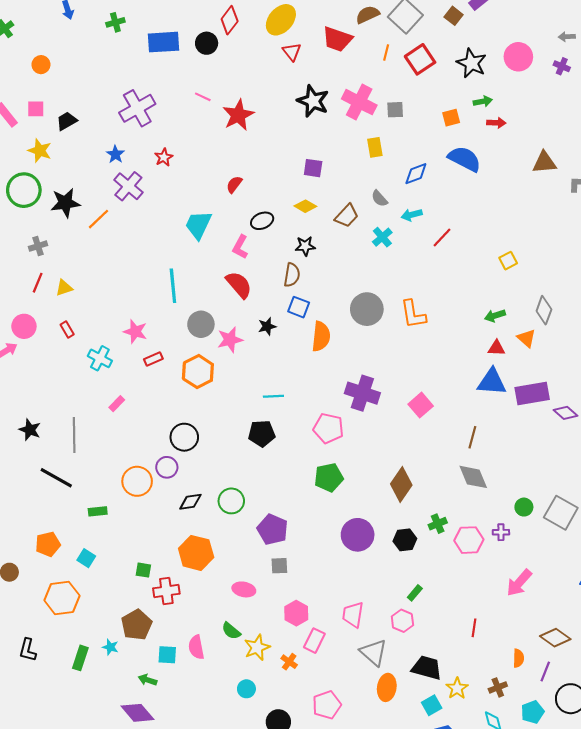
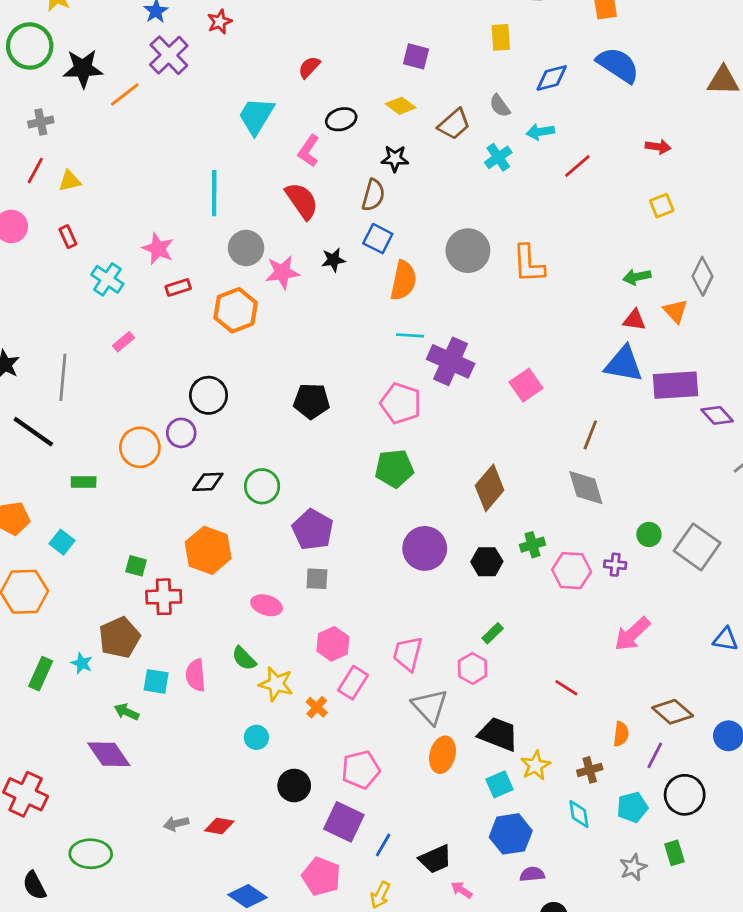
red arrow: (496, 123) -> (658, 147), moved
cyan line: (273, 396) -> (410, 335), moved
red line: (474, 628) -> (566, 688), turned -72
yellow star: (257, 647) -> (276, 684), turned 30

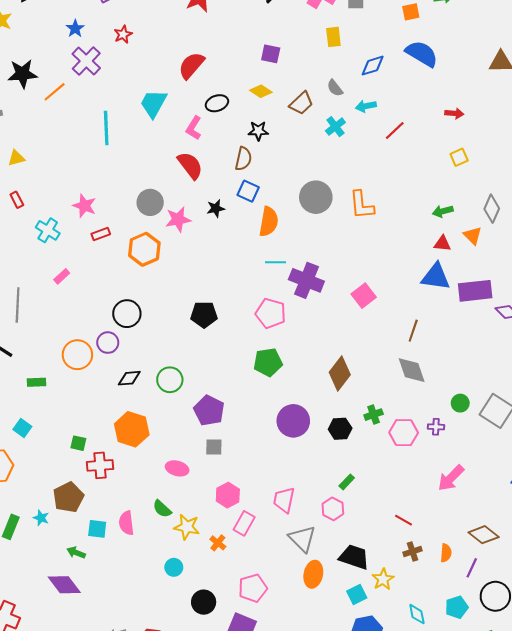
red semicircle: (309, 67) -> (191, 65), size x1.6
cyan line: (214, 193) -> (106, 128), moved
brown cross: (590, 770) -> (413, 552), moved

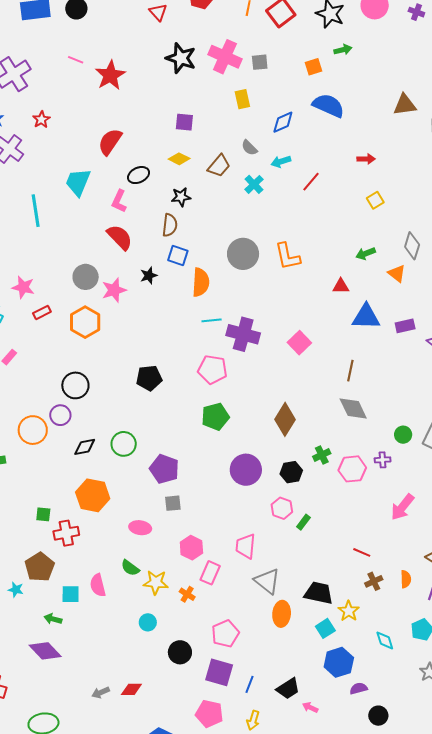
red triangle: (442, 243) -> (341, 286), moved
purple rectangle: (475, 291) -> (405, 326), size x0.6
pink hexagon: (333, 509) -> (282, 508), moved

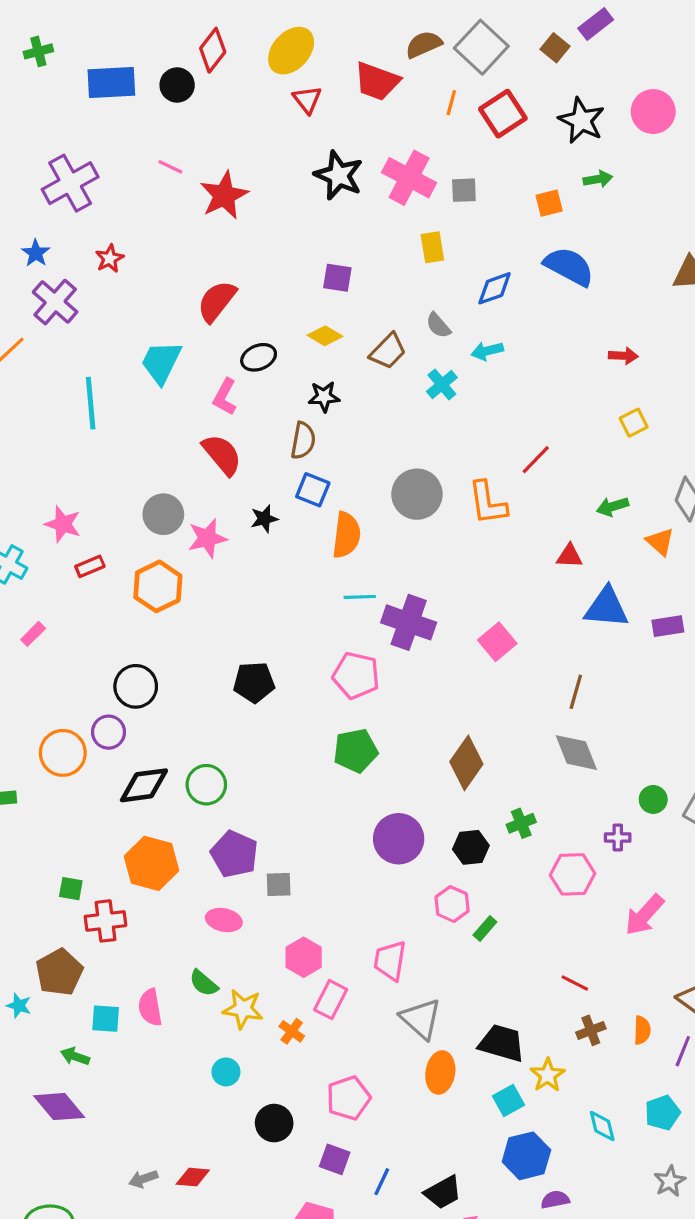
red line: (311, 182) -> (536, 460), moved
black diamond: (85, 447) -> (144, 785), size x1.4
purple pentagon: (164, 469) -> (234, 854), moved
pink hexagon: (352, 469) -> (573, 874), moved
purple square: (219, 672) -> (335, 1159), size x0.7

